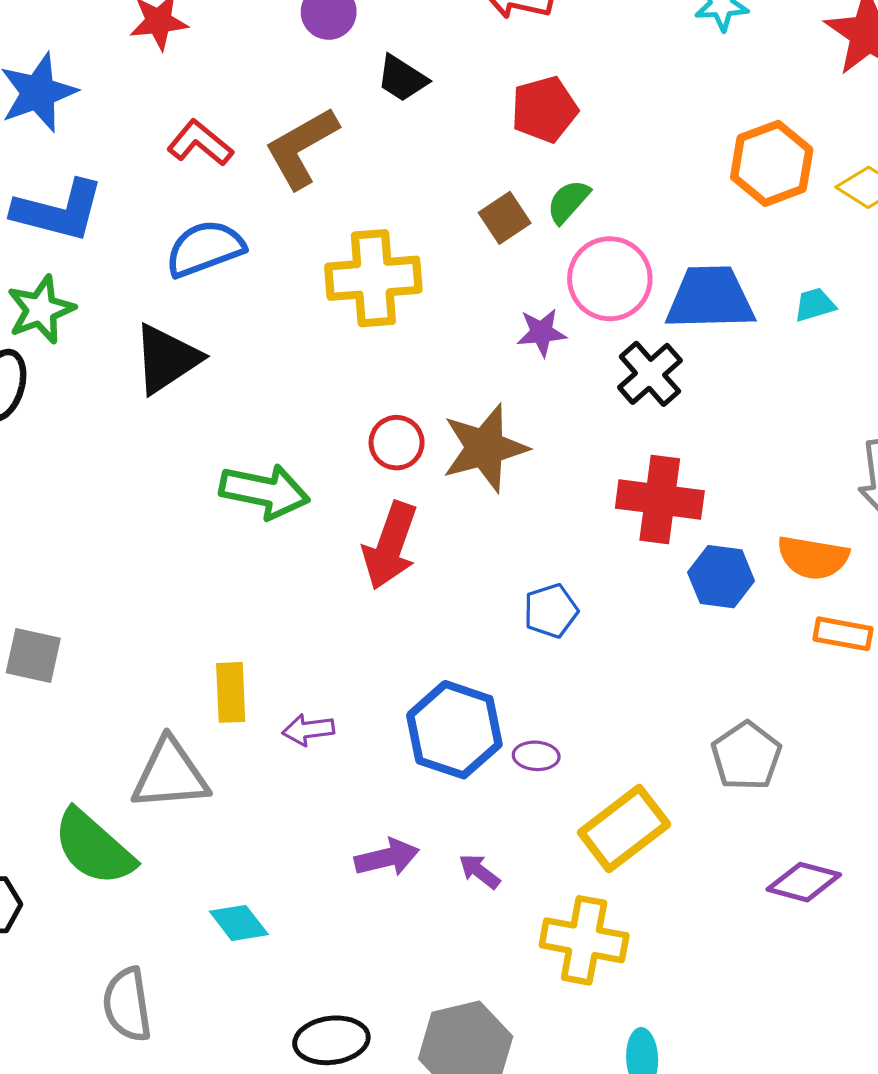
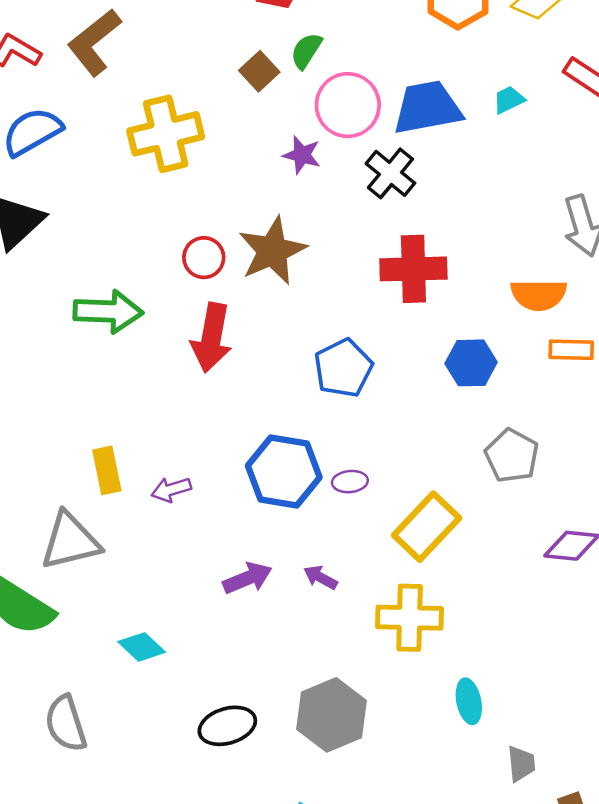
purple star: (542, 332) -> (302, 155), turned 30
blue hexagon: (721, 577) -> (471, 363), moved
blue pentagon: (551, 611) -> (343, 368), size x1.4

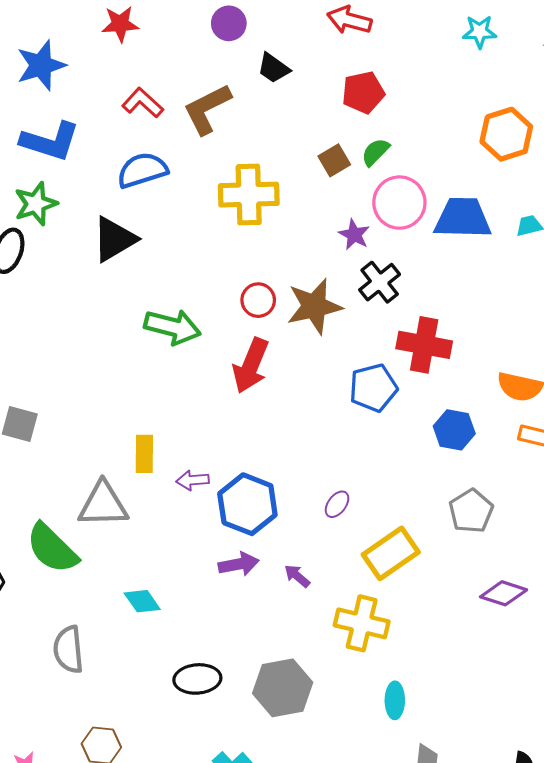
black cross: (390, 173) -> (380, 282), moved
blue pentagon: (343, 368) -> (373, 388), moved
blue hexagon: (284, 472) -> (247, 504), moved
purple ellipse: (350, 482) -> (337, 504), turned -60

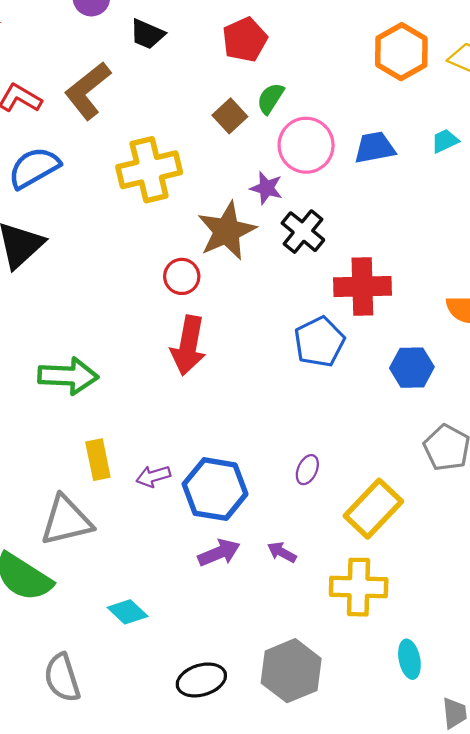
blue trapezoid: (463, 218) -> (375, 148), size x0.7
brown star: (314, 306) -> (227, 231), moved
green arrow: (173, 327) -> (68, 376), moved

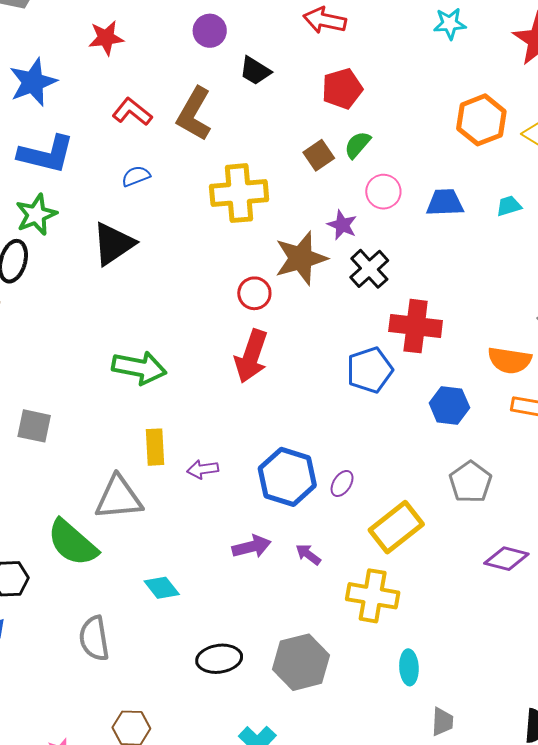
brown L-shape: (88, 91) -> (194, 114), turned -30
pink circle: (306, 145) -> (383, 192), size x0.7
blue semicircle: (34, 168) -> (136, 176), size x0.6
blue hexagon: (215, 489) -> (287, 477), moved

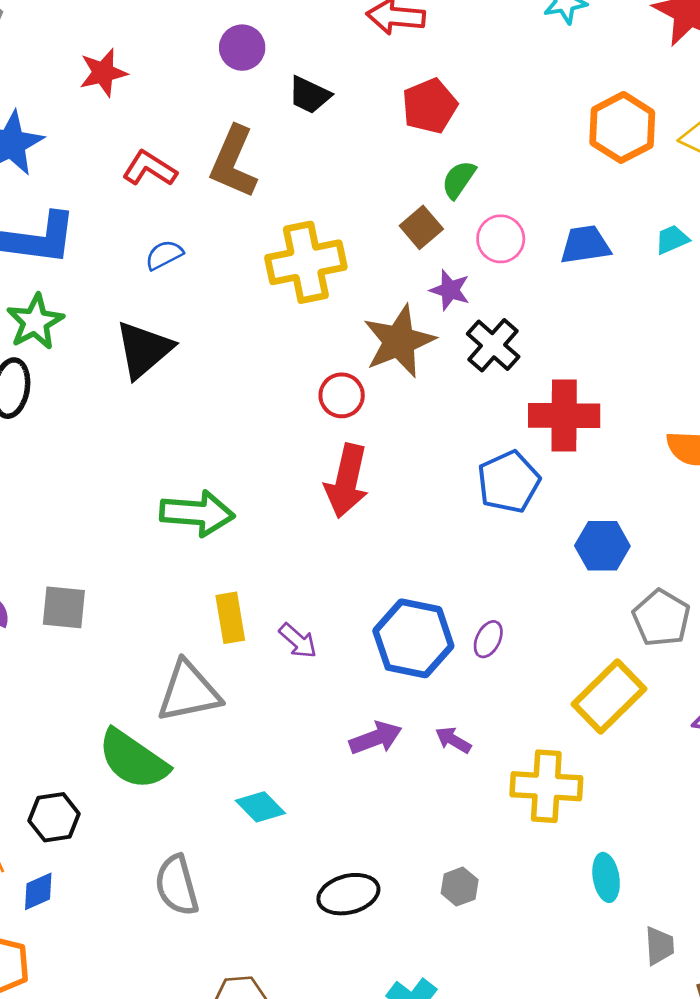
brown square: (319, 155) -> (421, 227), moved
blue hexagon: (449, 405) -> (602, 546), moved
purple arrow: (203, 469) -> (298, 641), turned -124
yellow rectangle: (396, 527) -> (609, 696), moved
gray hexagon: (301, 662) -> (460, 887), size x0.5

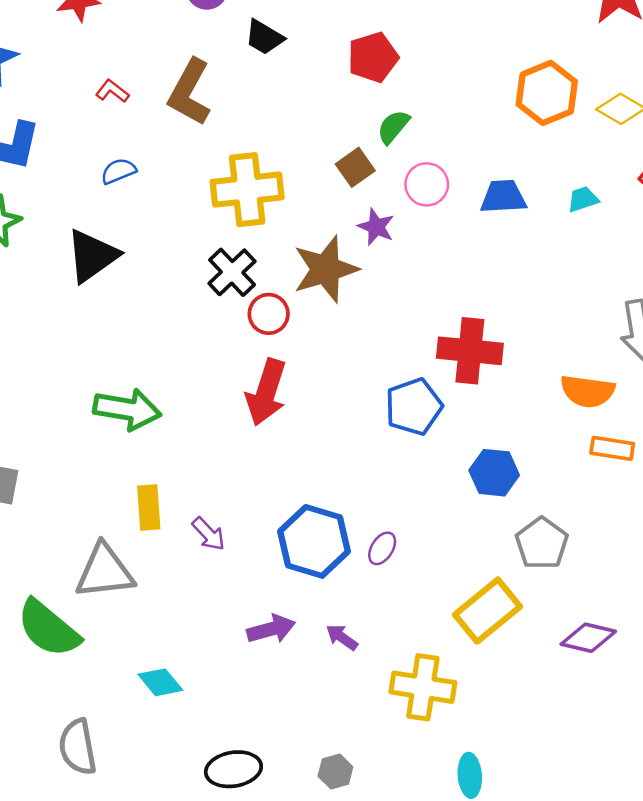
red L-shape: (149, 169) -> (112, 91), size x0.7
black cross: (493, 345) -> (232, 272), moved

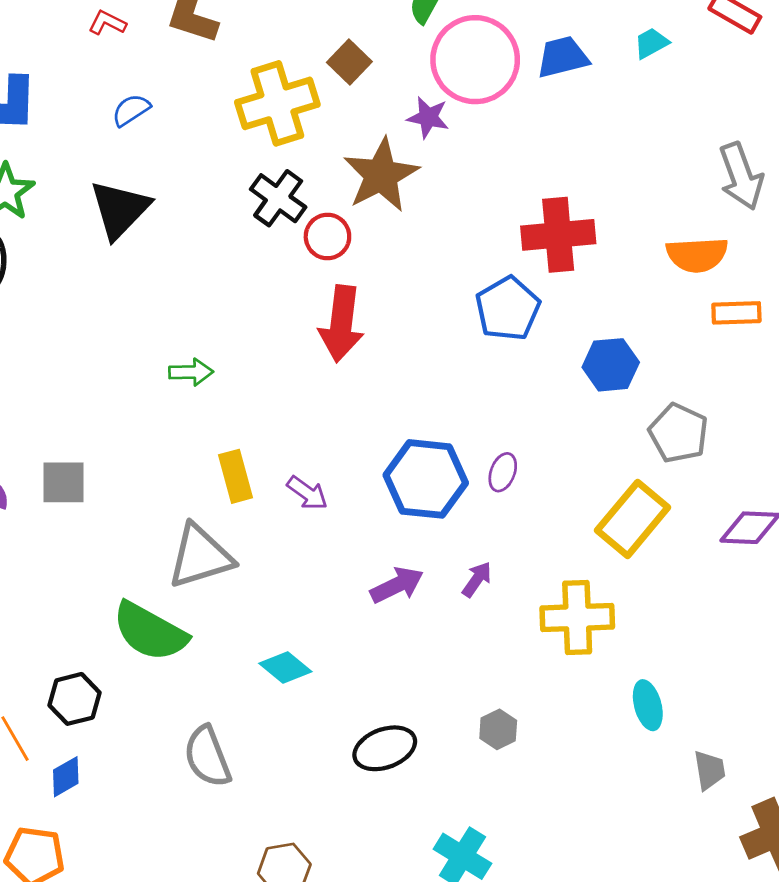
brown square: (355, 167) -> (349, 62), moved
pink circle: (427, 184) -> (475, 60), size x1.8
green arrow: (127, 409) -> (191, 372), size x0.6
purple arrow: (342, 637) -> (477, 579), turned 100

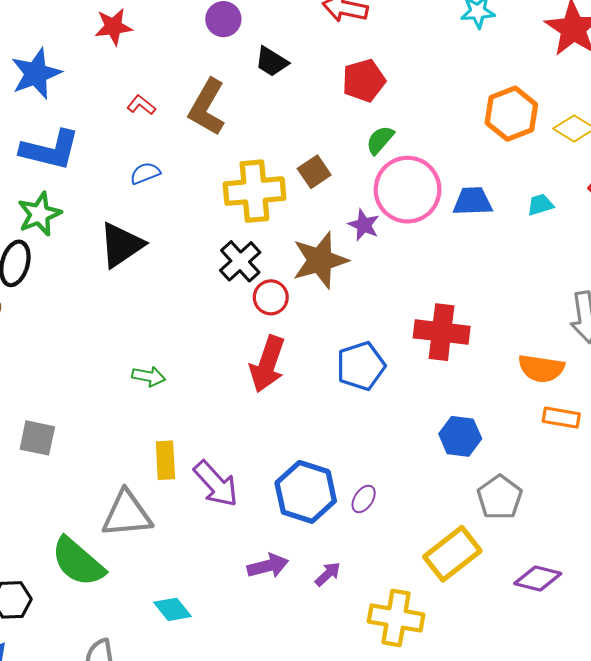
blue pentagon: (508, 309) -> (361, 366), moved
purple arrow: (307, 493) -> (216, 484), size x1.6

